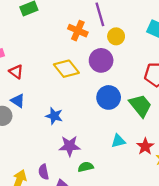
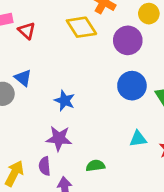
yellow diamond: (66, 69) -> (81, 27), moved
red triangle: (16, 72) -> (27, 31), moved
purple star: (70, 146) -> (59, 138), moved

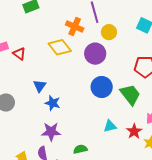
blue triangle: (23, 78) -> (40, 86), moved, turned 32

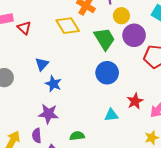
purple circle: (95, 54) -> (134, 35), moved
green trapezoid: (130, 95) -> (104, 39), moved
red star: (134, 131) -> (135, 101), moved

